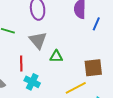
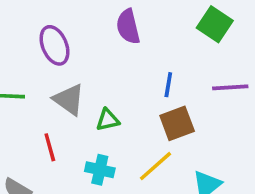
blue line: (96, 24) -> (168, 85), moved
cyan cross: (32, 82) -> (100, 170), moved

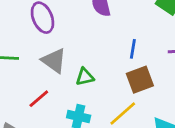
red line: (50, 147) -> (39, 99), turned 65

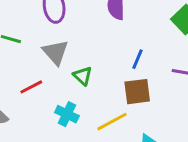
green triangle: (85, 77) -> (83, 76), turned 42

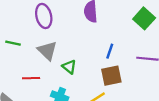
red line: (31, 87) -> (31, 78), turned 30

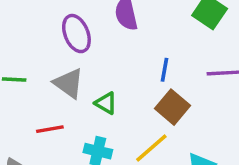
purple ellipse: (44, 16) -> (76, 34), moved
brown square: (111, 76) -> (173, 107), turned -30

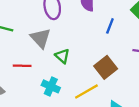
blue line: (164, 70) -> (110, 26), moved

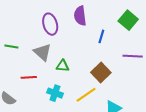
green triangle: (62, 56) -> (63, 66), turned -32

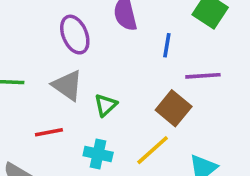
purple line: (133, 56) -> (203, 76), moved
green triangle: (63, 66) -> (106, 105), turned -40

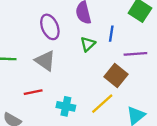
green triangle: (106, 105) -> (88, 44), moved

